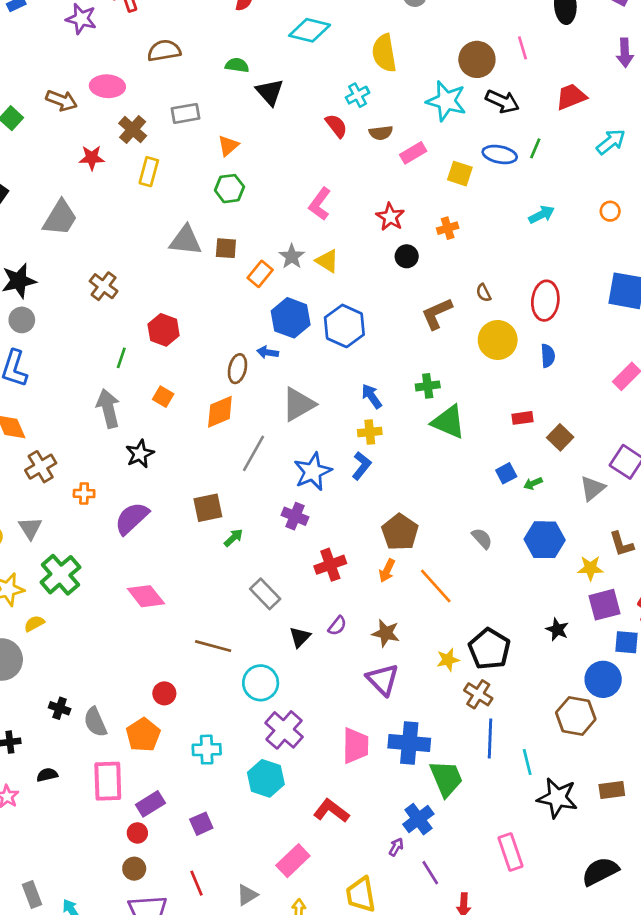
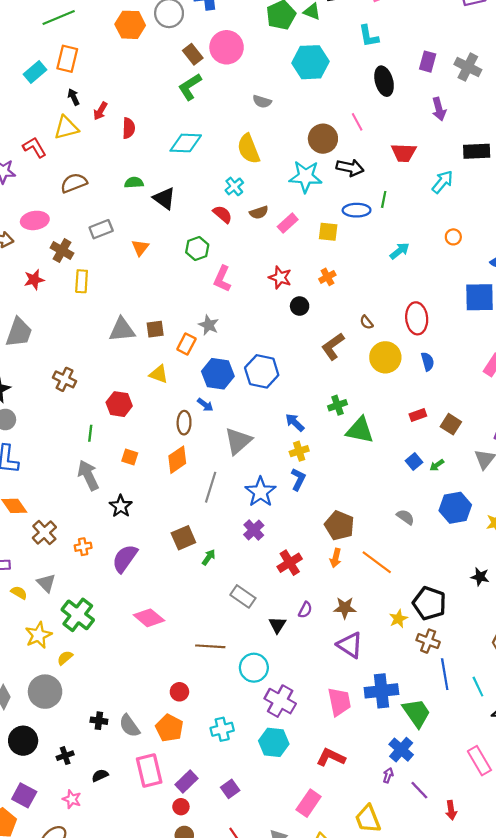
red trapezoid: (571, 97) -> (404, 153), turned -144
green hexagon: (229, 189) -> (197, 249), moved
yellow triangle: (327, 261) -> (159, 374), moved
blue arrow: (268, 352) -> (205, 405), turned -140
purple cross: (295, 516) -> (254, 530), turned 36

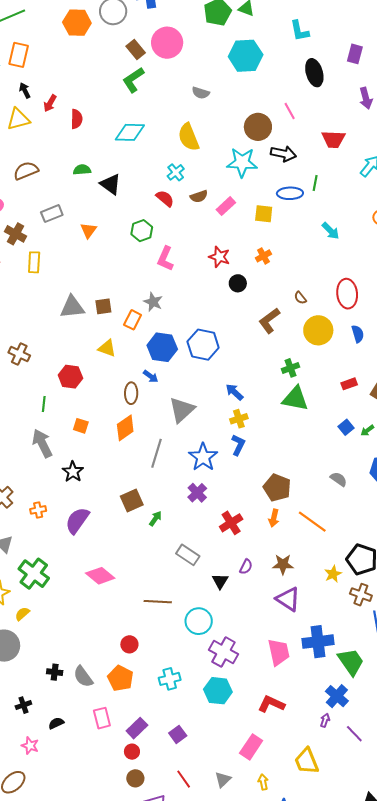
cyan arrow: (400, 251) -> (330, 231), turned 84
green cross: (338, 405) -> (291, 368), moved
pink rectangle: (149, 770) -> (102, 718), size x0.7

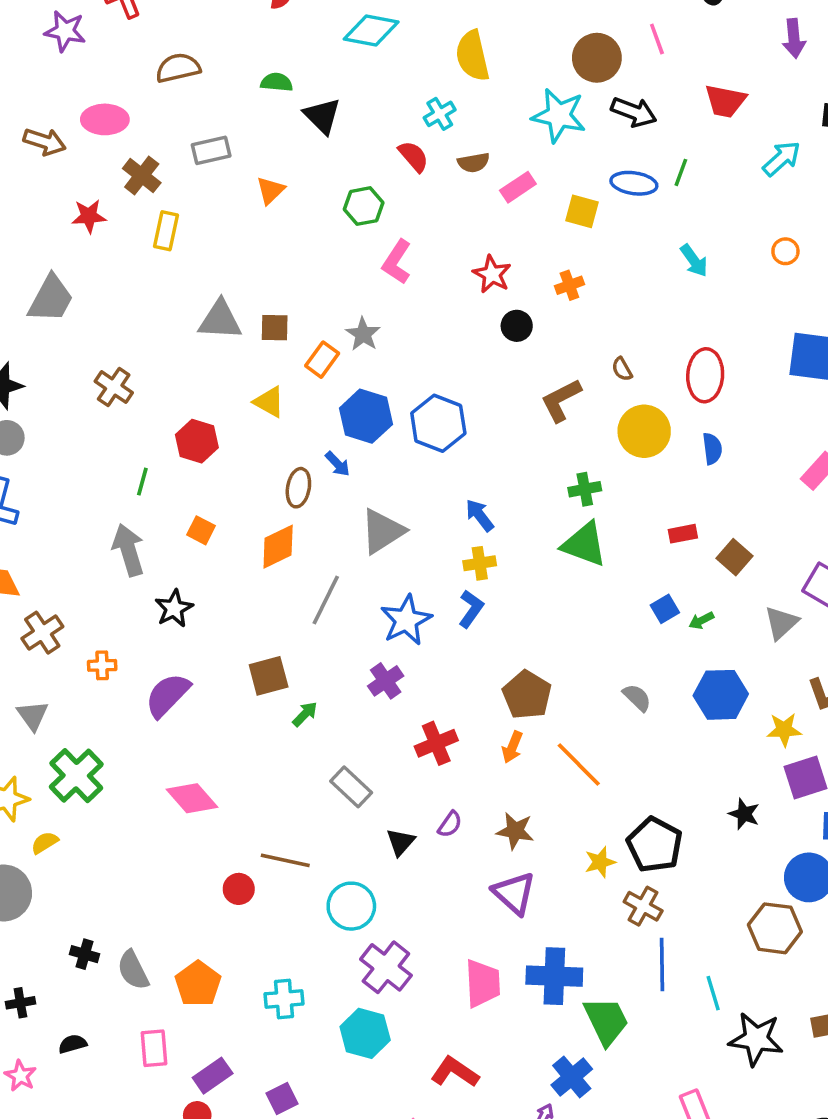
red circle: (129, 644) -> (239, 889), moved

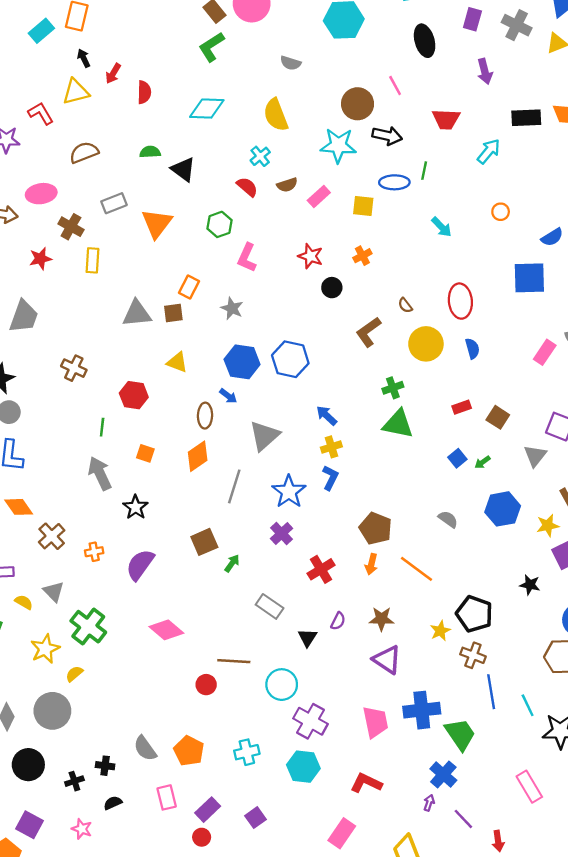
orange triangle: (270, 190) -> (157, 223), size x1.6
orange rectangle: (322, 360) -> (189, 287), moved
black cross: (85, 954) -> (105, 766), moved

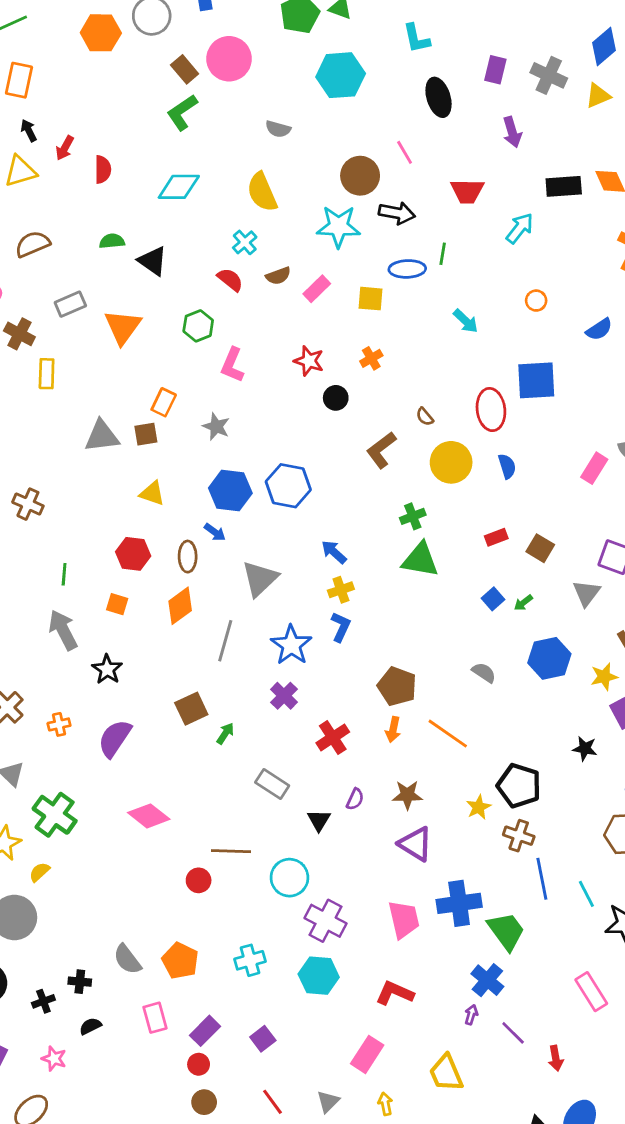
blue square: (529, 278) -> (536, 380), moved
red hexagon: (134, 395) -> (133, 554), moved

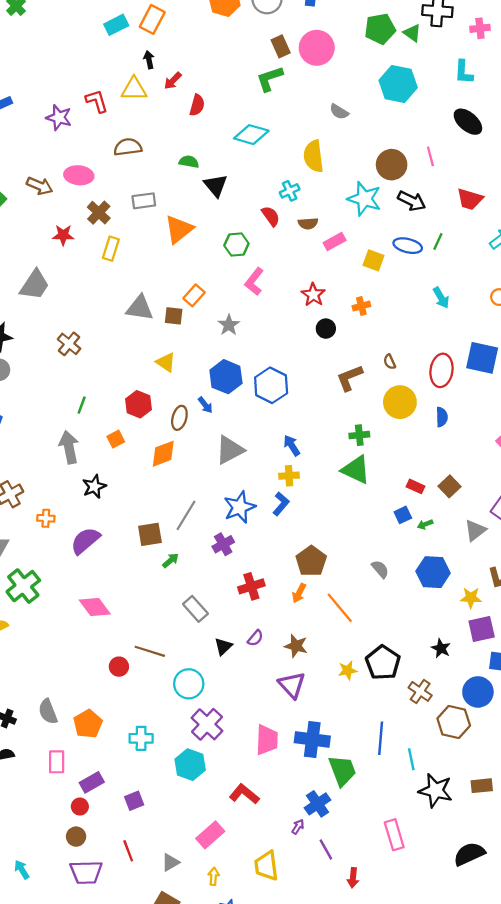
black ellipse: (439, 97) -> (468, 122), turned -48
red rectangle: (496, 537) -> (415, 486), moved, turned 30
orange square: (117, 604) -> (116, 439), turned 30
gray line: (225, 641) -> (186, 515), moved
brown cross: (519, 836) -> (420, 691), moved

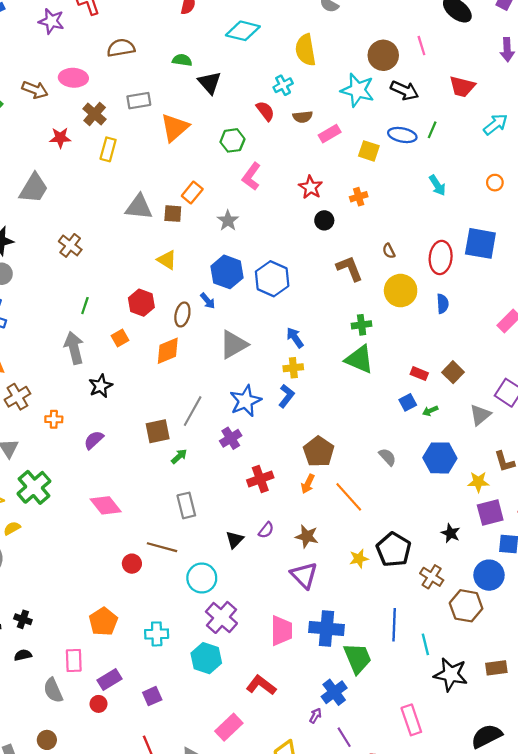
brown L-shape: (349, 378) -> (350, 268), turned 92
purple semicircle: (85, 541) -> (94, 440), size x0.7
gray rectangle: (195, 609) -> (186, 505), moved, turned 30
gray semicircle: (48, 712) -> (53, 690), moved
brown circle: (76, 837) -> (47, 740), moved

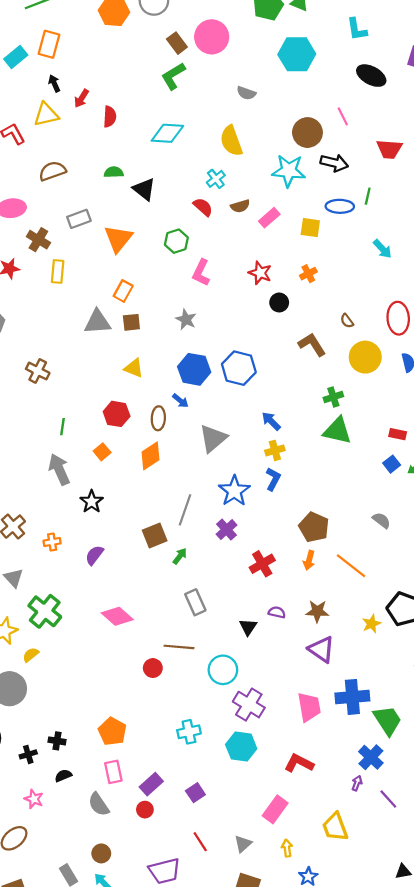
orange rectangle: (192, 192) -> (123, 291), moved
purple semicircle: (266, 530) -> (277, 612), turned -105
orange pentagon: (103, 622) -> (112, 731), moved

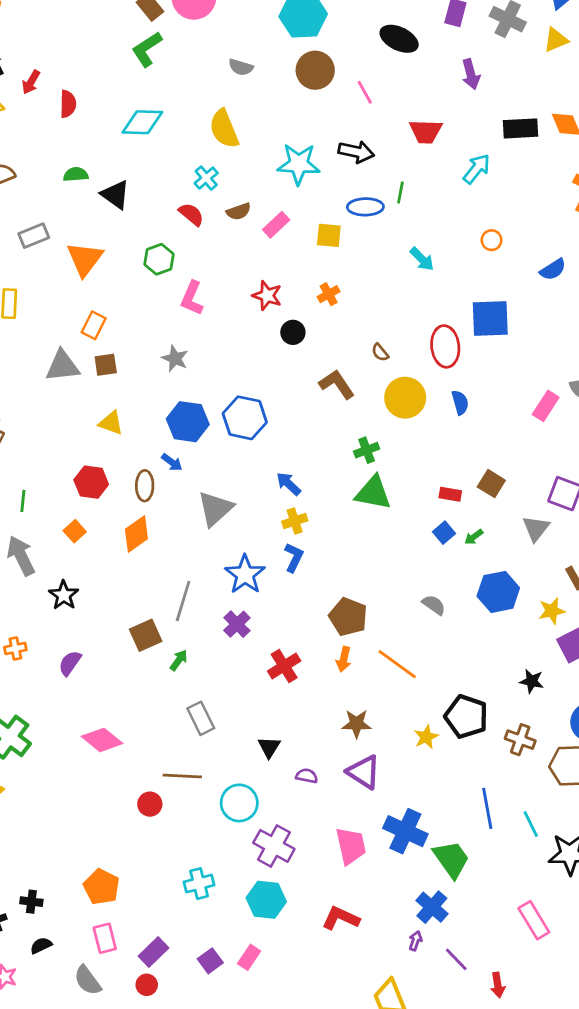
brown circle: (307, 133) -> (315, 70), moved
purple semicircle: (277, 612) -> (307, 776), moved
blue cross: (352, 697) -> (405, 831), turned 32
pink rectangle: (275, 809) -> (249, 957), moved, size x0.7

